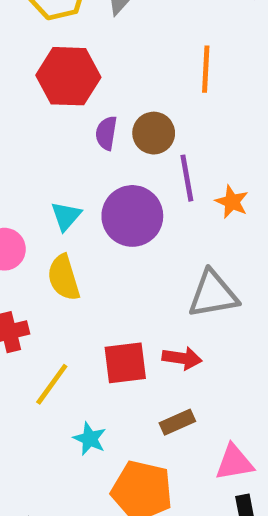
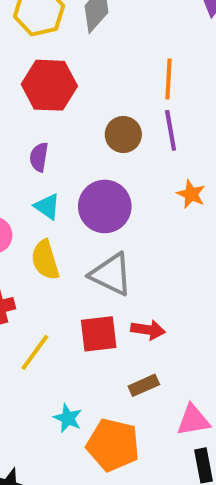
purple semicircle: (106, 133) -> (39, 157), moved
purple line: (187, 178) -> (171, 130), moved
cyan triangle: (66, 216) -> (47, 206), turned -36
gray triangle: (213, 294) -> (111, 274), moved, turned 36
cyan star: (90, 439) -> (68, 418), moved

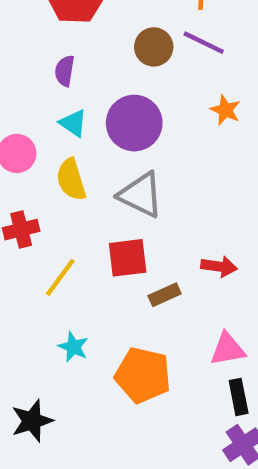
purple line: (171, 130) -> (204, 43), turned -54
red arrow: (148, 330) -> (219, 266), moved
brown rectangle: (144, 385) -> (165, 295), moved
cyan star: (68, 418) -> (73, 347), moved

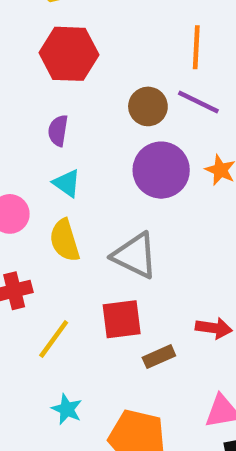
purple circle: (134, 123) -> (161, 170), moved

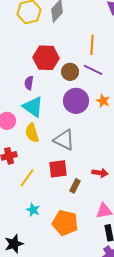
red hexagon: (69, 54) -> (46, 58), moved
cyan triangle: (67, 183) -> (33, 107), size x1.6
brown rectangle: (159, 357) -> (75, 186), turned -40

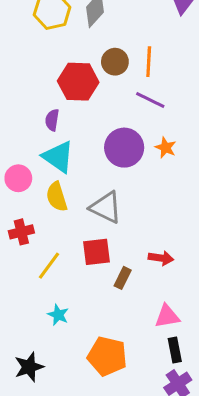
brown circle: (70, 72) -> (115, 62), moved
orange pentagon: (65, 223) -> (107, 356), moved

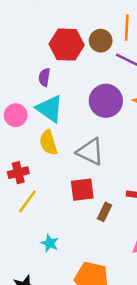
brown circle: (115, 62) -> (101, 41), moved
pink circle: (18, 178) -> (16, 115), moved
yellow line: (49, 266) -> (27, 201), moved

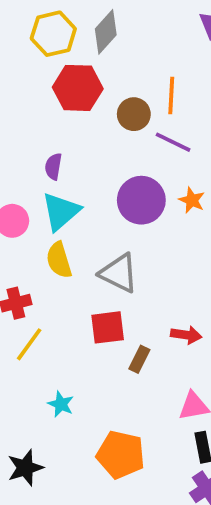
red hexagon: (67, 45) -> (78, 88), moved
cyan triangle: (50, 109) -> (61, 211), turned 44

